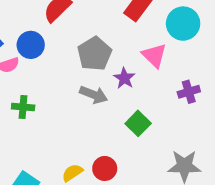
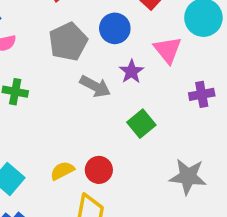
blue circle: (31, 45) -> (115, 28), moved
gray pentagon: (95, 54) -> (68, 42), moved

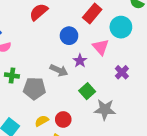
gray pentagon: (68, 42) -> (34, 88), moved, turned 30
purple cross: (202, 94) -> (122, 72), turned -32
gray star: (188, 177) -> (105, 109), moved

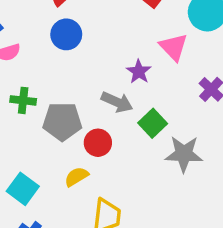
blue circle: (69, 36) -> (66, 34), moved
gray arrow: (59, 70) -> (117, 102), moved
red circle: (63, 119) -> (98, 143), moved

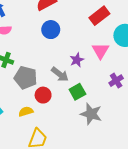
blue circle: (66, 34) -> (51, 30), moved

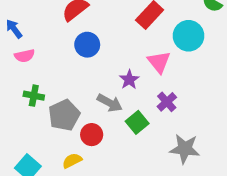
gray pentagon: (26, 78) -> (64, 115), turned -30
purple cross: (116, 81) -> (167, 102), moved
gray star: (91, 114) -> (185, 149), moved

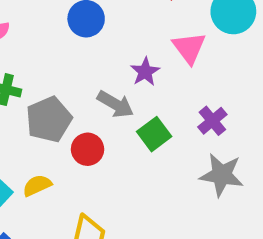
purple cross: (167, 102) -> (212, 121), moved
yellow semicircle: (72, 161) -> (37, 185), moved

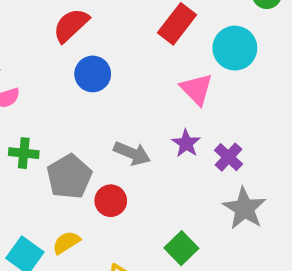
purple star: (145, 72) -> (186, 143), moved
green square: (154, 134) -> (181, 248), moved
gray star: (222, 175) -> (244, 208), turned 30

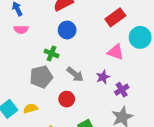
pink triangle: (196, 89) -> (116, 52), turned -42
green cross: (24, 153) -> (51, 53), moved
red circle: (111, 201) -> (67, 99), moved

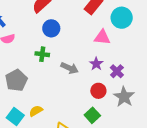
gray pentagon: (41, 77) -> (16, 80), moved
red circle: (67, 99) -> (98, 91), moved

